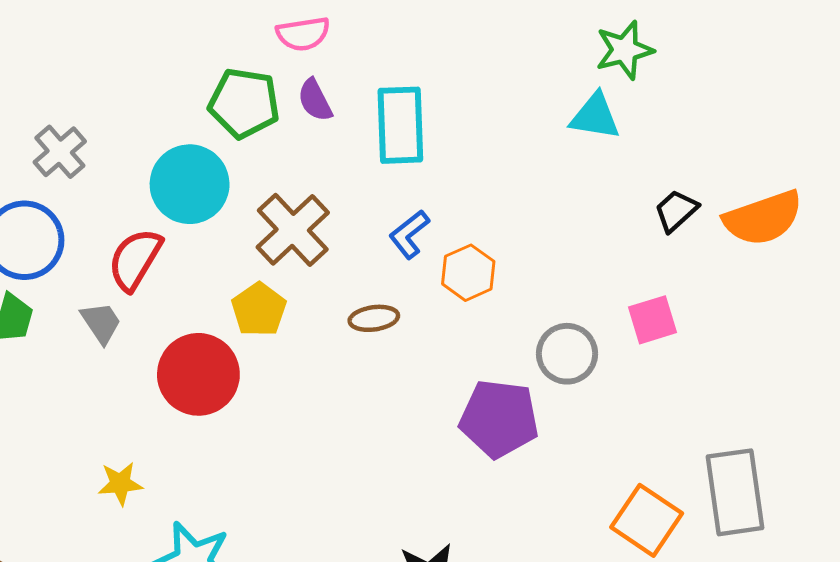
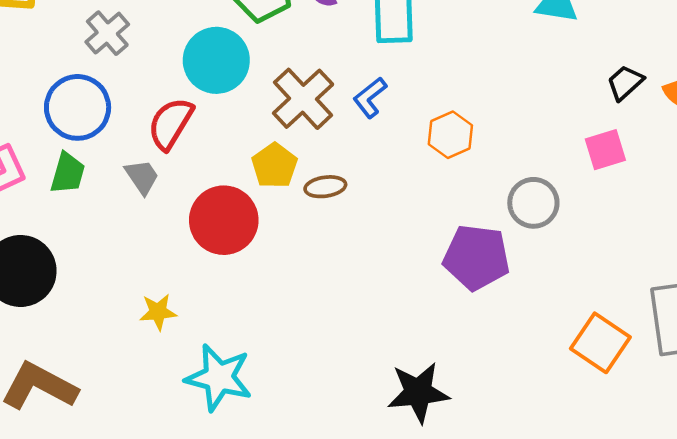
blue L-shape: (409, 234) -> (370, 98), moved
brown ellipse: (374, 318) -> (325, 187), moved
pink square: (653, 320) -> (605, 150), moved

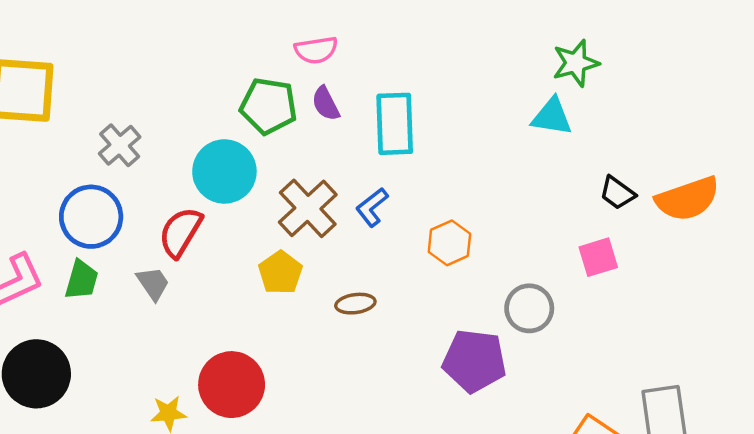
black trapezoid: (625, 83) -> (617, 193), turned -102
brown ellipse: (325, 187) -> (355, 304), moved
red circle: (224, 220) -> (232, 385), moved

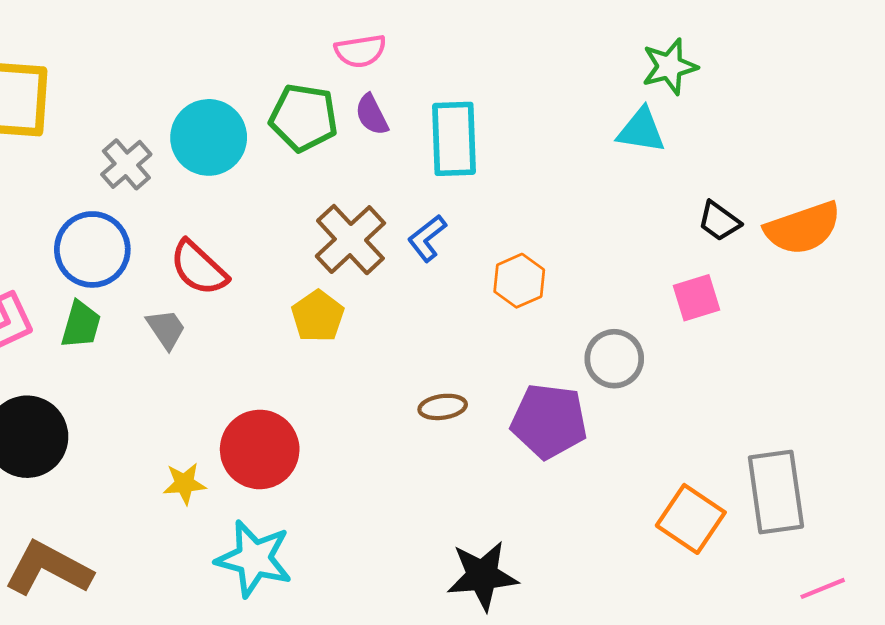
cyan circle: (224, 171) -> (209, 137), moved
red semicircle: (180, 232) -> (199, 268), turned -78
brown ellipse: (355, 304) -> (443, 407), moved

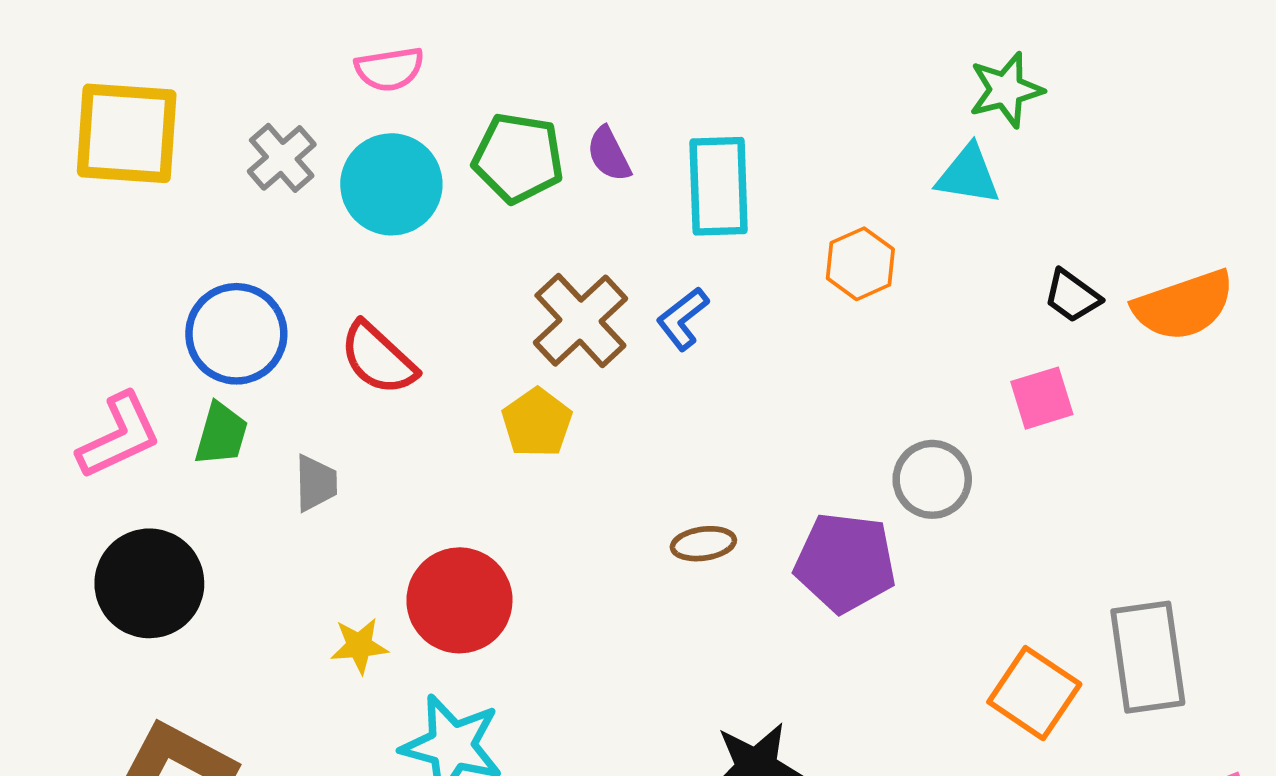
pink semicircle: (360, 51) -> (390, 69), moved
gray cross: (126, 164) -> (282, 158), moved
orange hexagon: (519, 281) -> (860, 264), moved
gray trapezoid: (166, 329) -> (316, 483), moved, turned 33

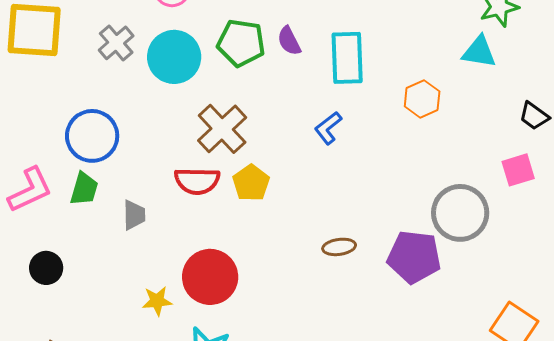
brown cross: (580, 321) -> (222, 129), moved
red semicircle: (378, 358) -> (197, 181), moved, turned -42
gray circle: (932, 479) -> (460, 213), size x1.4
black circle: (149, 583) -> (46, 268), size x0.6

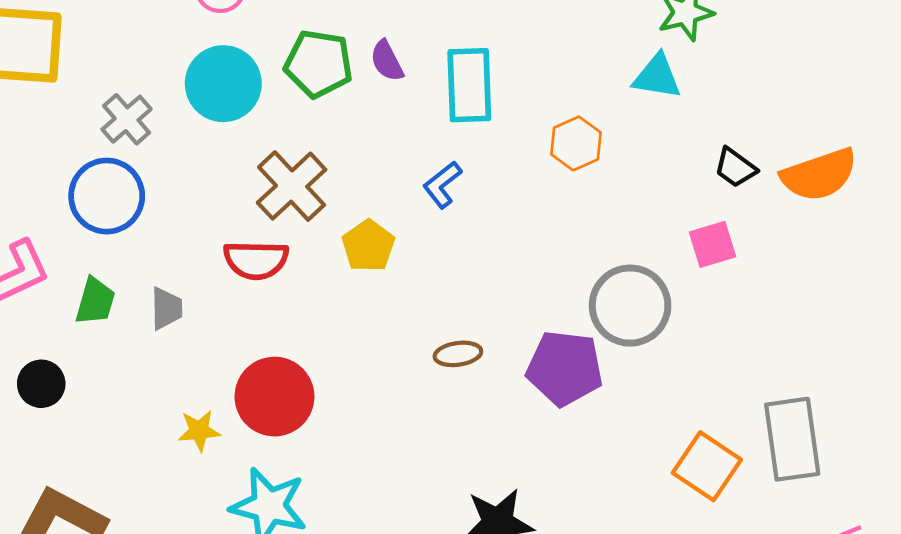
gray cross: (116, 43) -> (127, 119), moved
yellow pentagon: (251, 183) -> (368, 246), moved
green trapezoid: (84, 189) -> (95, 301), moved

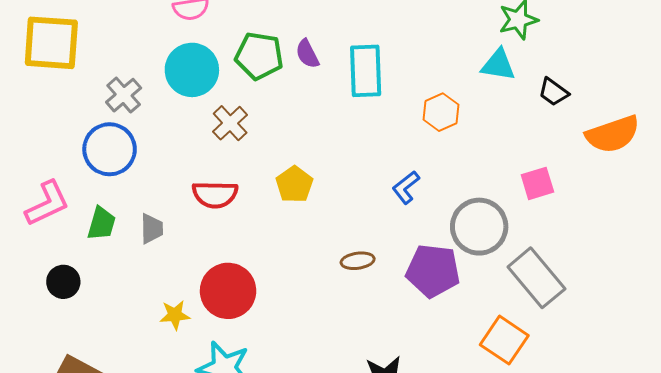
black trapezoid: (735, 168) -> (553, 92), moved
blue L-shape: (442, 185) -> (406, 187), moved
brown cross: (292, 186) -> (230, 123), moved, size x0.7
gray rectangle: (792, 439) -> (536, 278), moved, turned -32
orange square: (707, 466) -> (504, 340), moved

